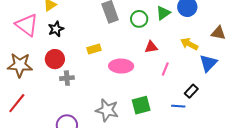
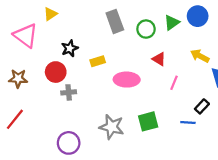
black star: (56, 29) -> (70, 48), moved
red triangle: (151, 47) -> (159, 59), turned 40
brown star: (20, 65) -> (18, 78), size x0.7

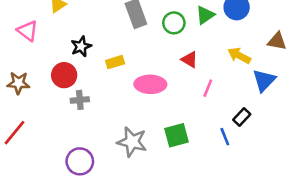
pink triangle: (26, 35) -> (28, 31), size x0.7
blue line: (188, 123) -> (225, 137), turned 64

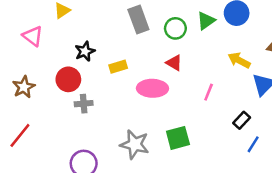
red triangle: (190, 59) -> (174, 63), moved
brown star: (18, 83) -> (24, 87), turned -30
blue line: (225, 137) -> (253, 144), moved, turned 54

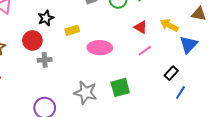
red triangle: (174, 63) -> (141, 27), moved
pink line: (209, 92) -> (145, 51), turned 32

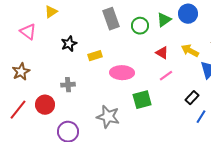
red circle: (32, 40) -> (45, 105), moved
green square: (120, 87) -> (142, 100), moved

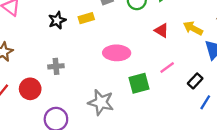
yellow rectangle: (95, 56) -> (86, 18), moved
pink line: (166, 76) -> (167, 67), moved

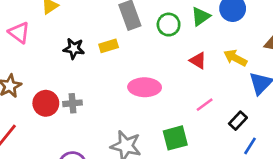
black star: (57, 20) -> (74, 49), turned 30
green square: (139, 83) -> (175, 138), moved
red circle: (30, 89) -> (46, 103), moved

